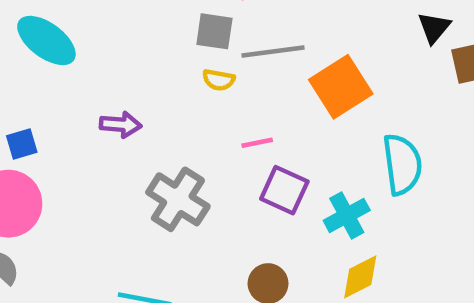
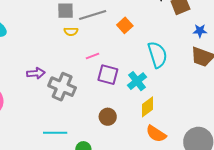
orange square: (341, 87) -> (125, 25), size x0.6
purple arrow: (121, 125) -> (36, 73), moved

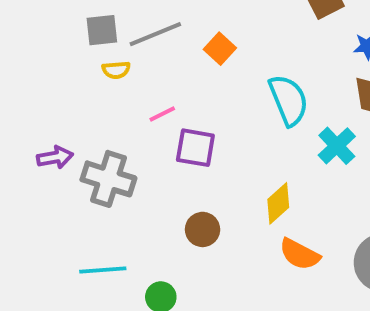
cyan cross: (137, 81) -> (337, 146), moved

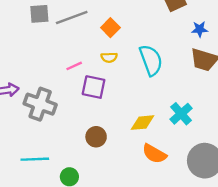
yellow semicircle: (116, 70) -> (109, 57), moved
cyan cross: (337, 146) -> (181, 114), moved
yellow diamond: (278, 203) -> (143, 123), turned 35

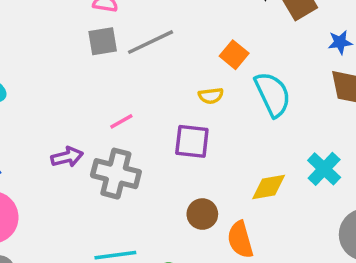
orange square: (110, 28) -> (234, 55), moved
pink line: (74, 66) -> (121, 121), moved
orange semicircle: (154, 154) -> (240, 240), moved, turned 50

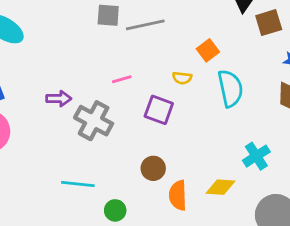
pink line: (121, 121) -> (122, 79), moved
yellow diamond: (269, 187) -> (220, 187), moved

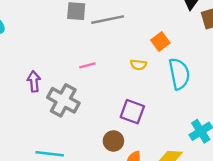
purple arrow: (59, 99) -> (34, 81), turned -96
purple square: (159, 110) -> (132, 112), moved

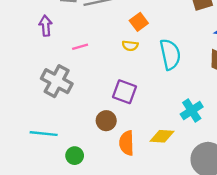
orange square: (160, 41) -> (139, 22), moved
purple arrow: (34, 81) -> (46, 26), moved

